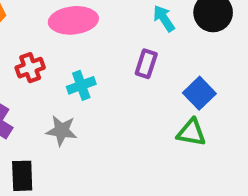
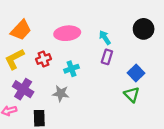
cyan arrow: (164, 18) -> (105, 38), moved
green triangle: (191, 133) -> (132, 95), turned 35

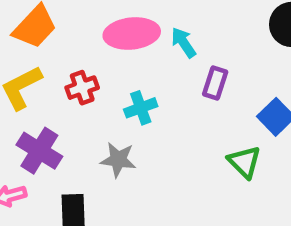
cyan arrow: (105, 38) -> (184, 43), moved
green triangle: (132, 95) -> (244, 162), moved

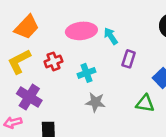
gray star: (118, 160) -> (95, 102), moved
green triangle: (244, 162) -> (145, 103), turned -36

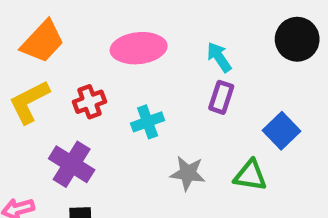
cyan arrow: (111, 36) -> (219, 57), moved
purple cross: (29, 97) -> (72, 164), moved
gray star: (95, 102) -> (188, 173), moved

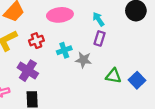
blue square: (282, 131) -> (137, 80), moved
gray star: (188, 173) -> (83, 60), moved

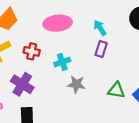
red cross: (36, 41) -> (32, 51), turned 32
gray star: (83, 60) -> (76, 84), moved

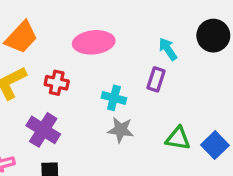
cyan arrow: (100, 28) -> (168, 49), moved
cyan cross: (62, 62) -> (114, 98), moved, turned 35

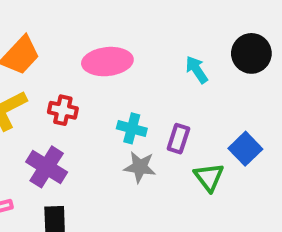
purple rectangle: (156, 79) -> (178, 139), moved
green triangle: (178, 138) -> (209, 177), turned 44
blue square: (215, 145) -> (245, 149), moved

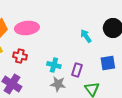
pink ellipse: (107, 62) -> (27, 28), moved
blue square: (245, 149) -> (108, 63), moved, turned 35

